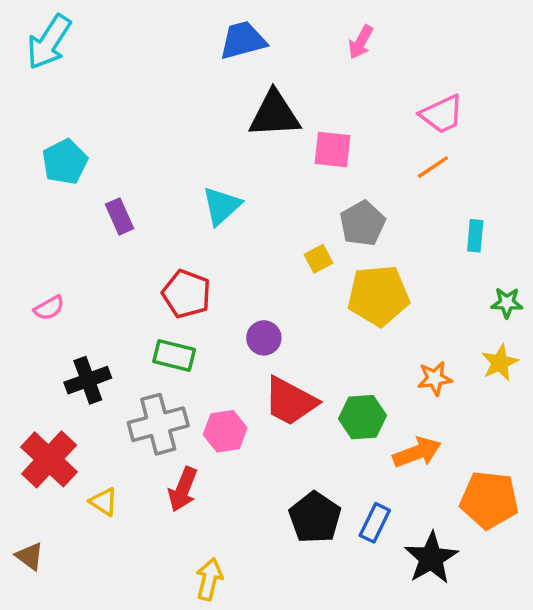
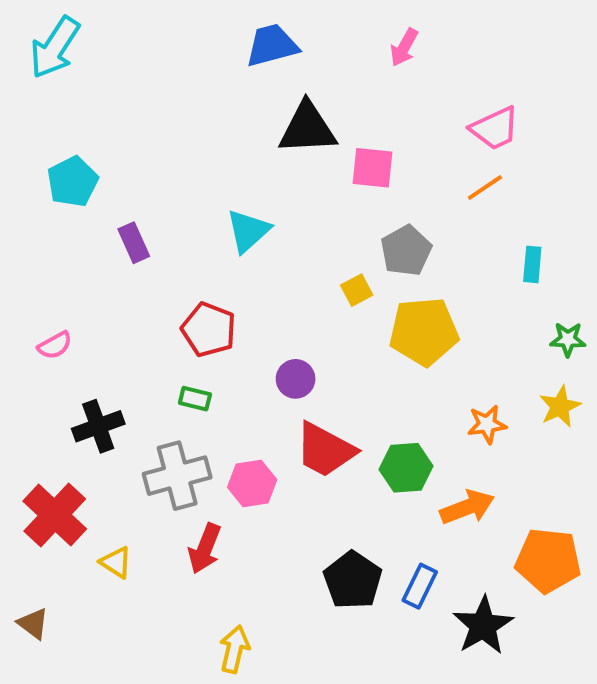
green rectangle: (174, 356) -> (195, 399), size x0.7

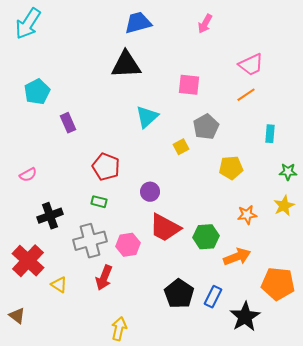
black triangle: (307, 128) -> (126, 65), moved
cyan triangle: (248, 231) -> (147, 117), moved
yellow pentagon: (424, 332) -> (231, 168), moved, size x0.7

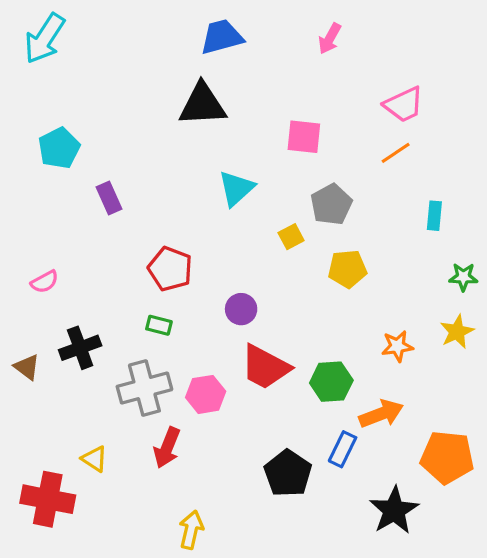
yellow pentagon: (231, 168) -> (347, 269), moved
red cross: (28, 261) -> (48, 499), moved, turned -32
blue rectangle: (213, 297) -> (343, 449), moved
brown triangle: (17, 316) -> (27, 367), moved

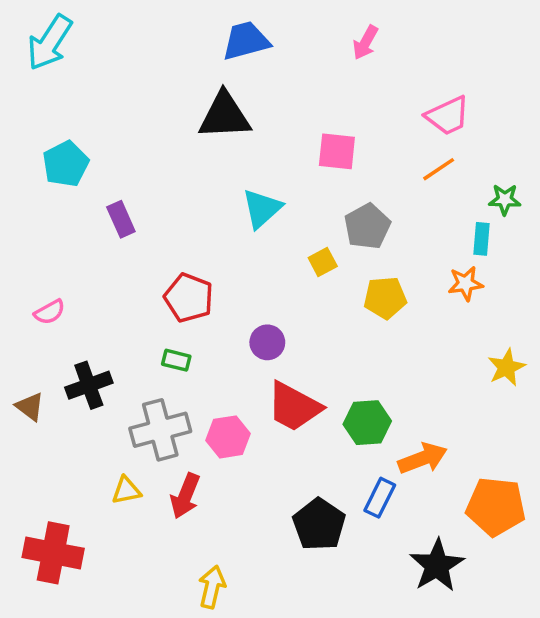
green star: (463, 277) -> (505, 200), moved
orange star: (397, 346) -> (465, 283), moved
yellow triangle: (95, 459) -> (126, 490), moved, turned -44

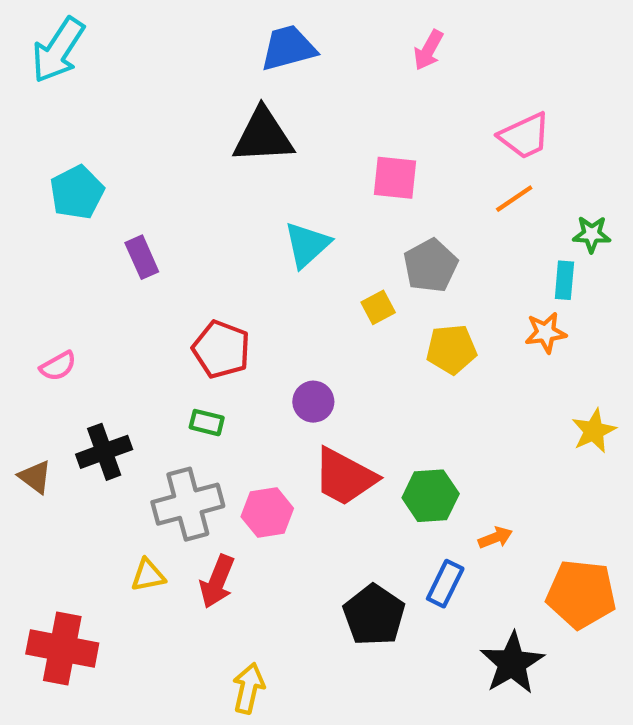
orange arrow: (423, 458) -> (495, 538), size x0.6

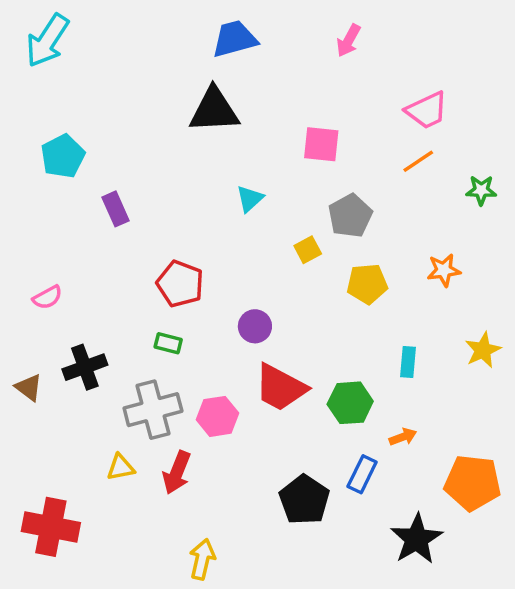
cyan triangle: (307, 245) -> (250, 199), size x0.7
cyan rectangle: (564, 280) -> (408, 362), moved

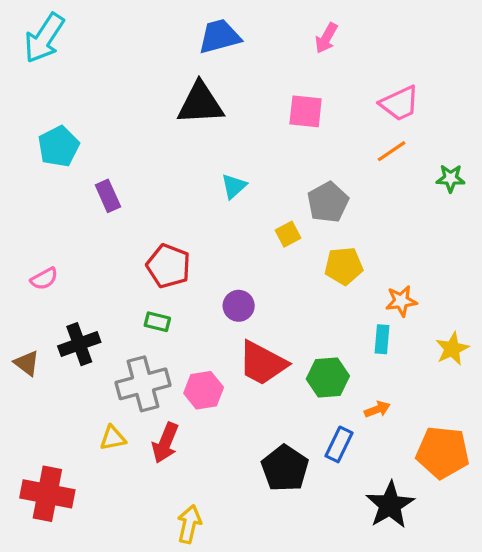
pink square: (321, 144) -> (306, 111), moved
orange star: (444, 270) -> (401, 301), moved
yellow star: (483, 350) -> (452, 349), moved

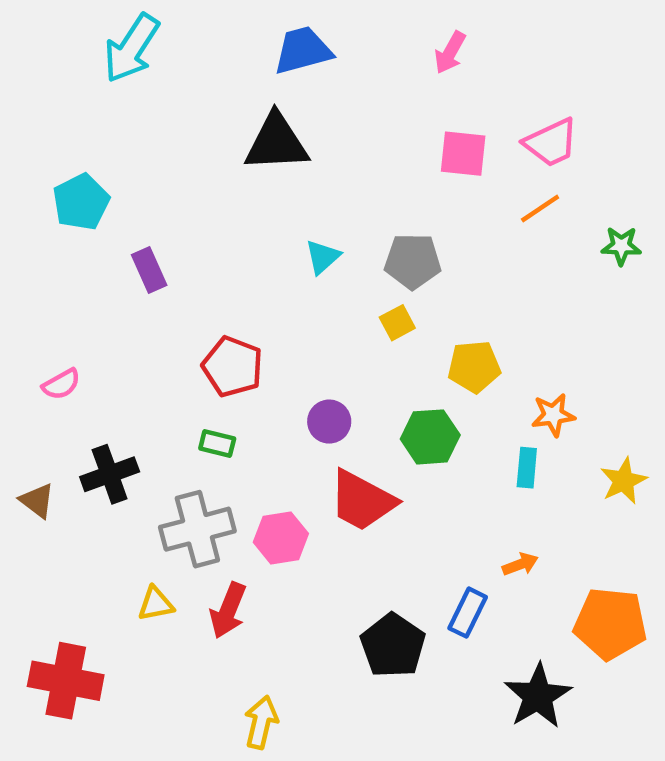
cyan arrow: (44, 38) -> (132, 48), moved
pink square: (306, 111) -> (463, 154), moved
gray pentagon: (328, 202) -> (413, 261), moved, turned 30
green hexagon: (328, 377) -> (430, 437), moved

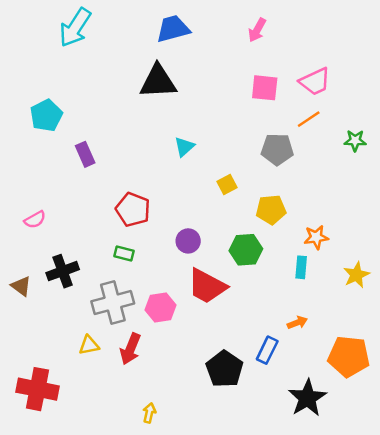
gray pentagon: (413, 261) -> (277, 149), moved
yellow arrow: (261, 722) -> (149, 413), size x0.7

